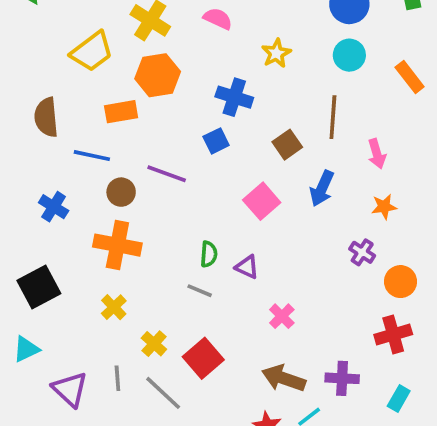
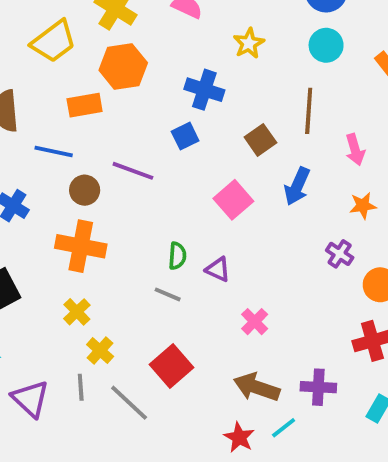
yellow cross: (154, 344) -> (100, 350), moved

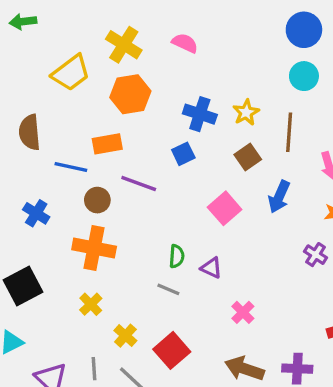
yellow star: (249, 43) -> (246, 112), moved
orange rectangle: (85, 105) -> (107, 144), moved
yellow cross: (100, 350) -> (125, 336), moved

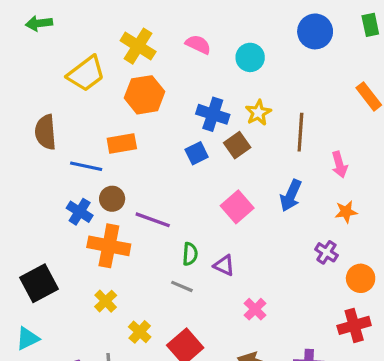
cyan circle: (304, 76) -> (250, 57), moved
brown square: (248, 157) -> (237, 145), moved
purple line: (139, 184) -> (153, 220), moved
blue cross: (36, 213) -> (80, 212), moved

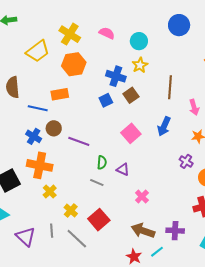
yellow star: (258, 113) -> (140, 65), moved
orange cross: (109, 246) -> (40, 165), moved

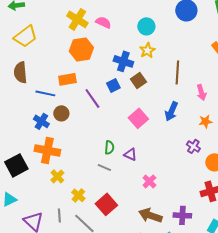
pink semicircle: (107, 33) -> (103, 22), moved
yellow trapezoid: (38, 51) -> (25, 36), moved
purple line: (79, 141) -> (92, 98), moved, turned 35

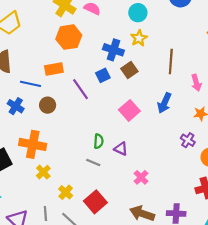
blue cross: (41, 121) -> (16, 106), moved

